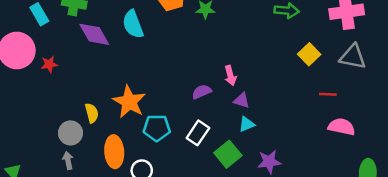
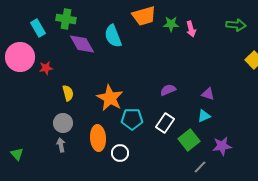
pink arrow: (230, 75) -> (191, 29), moved
purple triangle: (242, 100) -> (208, 94), moved
yellow semicircle: (92, 113) -> (68, 93), moved

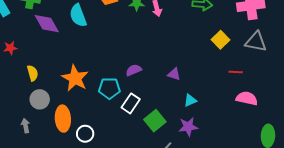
cyan triangle: (204, 116) -> (190, 100), moved
cyan pentagon: (132, 119) -> (109, 88), moved
gray circle: (63, 123) -> (40, 99), moved

